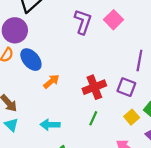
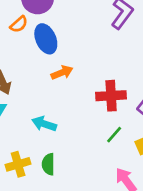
green line: (93, 118) -> (114, 135), moved

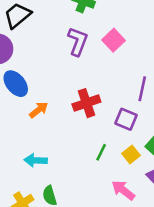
red cross: (111, 96) -> (86, 103), moved

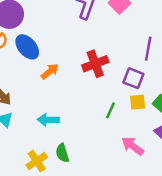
yellow square: (131, 154) -> (138, 102), moved, turned 35

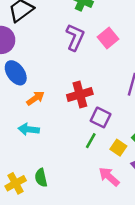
purple square: (133, 78) -> (101, 117), moved
yellow square: (138, 102) -> (118, 148), moved, turned 35
cyan arrow: (48, 120) -> (29, 129), moved

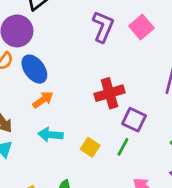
orange arrow: (35, 98) -> (43, 100), moved
yellow square: (118, 148) -> (90, 147), moved

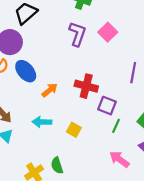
red cross: (110, 93) -> (86, 86), turned 35
orange arrow: (43, 100) -> (50, 90), moved
green line: (123, 147) -> (116, 126), moved

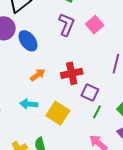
blue ellipse: (26, 71) -> (28, 41), moved
red cross: (86, 86) -> (72, 73), turned -30
yellow square: (74, 130) -> (58, 113), size x1.6

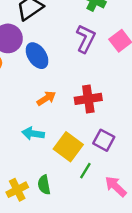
purple square: (90, 93) -> (104, 140), moved
green line: (97, 112) -> (85, 171), moved

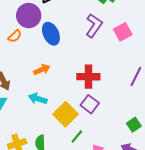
orange arrow: (46, 98) -> (42, 70), moved
purple square: (104, 140) -> (90, 104), moved

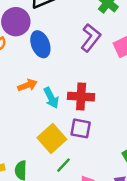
cyan arrow: (38, 99) -> (51, 98), moved, turned -138
purple square: (90, 104) -> (81, 128), turned -30

